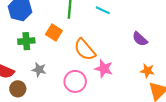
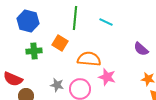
orange semicircle: (85, 50) -> (89, 59), turned 135
gray star: (39, 70) -> (57, 85), moved

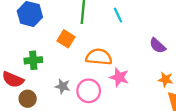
cyan line: (106, 22) -> (118, 15), turned 40
green cross: (34, 51) -> (33, 60), moved

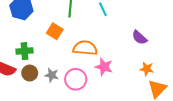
brown circle: (28, 99) -> (30, 73), moved

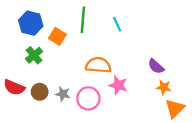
orange square: (55, 31) -> (57, 36), moved
purple semicircle: (139, 37) -> (156, 66), moved
green cross: (24, 51) -> (34, 55), moved, turned -35

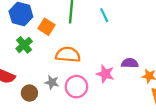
orange semicircle: (98, 65) -> (68, 55), moved
purple semicircle: (156, 66) -> (130, 63), moved, turned 140
brown circle: (40, 92) -> (29, 93), moved

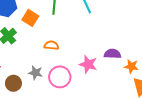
orange semicircle: (68, 55) -> (51, 45), size x0.6

